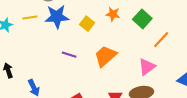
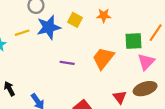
green square: (142, 19) -> (134, 41), moved, turned -36
yellow square: (87, 24) -> (75, 20), moved

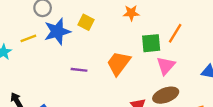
orange star: (104, 15) -> (131, 13), moved

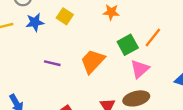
blue star: (57, 31) -> (35, 22), size x0.7
green square: (151, 43) -> (128, 45), turned -30

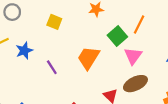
blue star: (35, 22) -> (24, 50), moved
purple line: (52, 63) -> (52, 67), turned 56

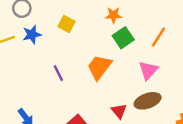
green square: (117, 36) -> (123, 38), moved
blue star: (24, 50) -> (32, 34), moved

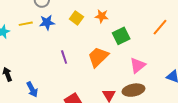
orange star: (113, 15) -> (102, 16), moved
orange line: (158, 37) -> (160, 27), moved

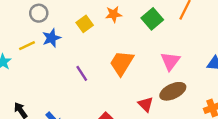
yellow square: (76, 18) -> (85, 24), turned 32
green square: (121, 36) -> (152, 19), moved

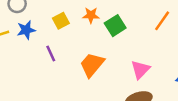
green square: (152, 19) -> (115, 26), moved
purple line: (82, 73) -> (51, 54), moved

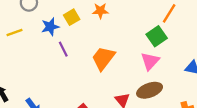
green square: (115, 26) -> (157, 36), moved
blue star: (26, 30) -> (50, 27), moved

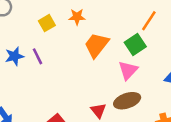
blue star: (50, 27) -> (14, 56), moved
orange trapezoid: (103, 58) -> (97, 45), moved

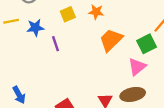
blue star: (14, 56) -> (35, 28), moved

